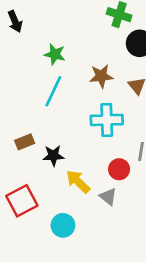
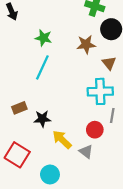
brown star: (101, 76) -> (86, 44), moved
cyan cross: (107, 120) -> (100, 91), moved
red square: (22, 201) -> (17, 155), turned -30

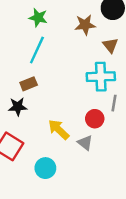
brown rectangle: (19, 108) -> (29, 84), moved
black star: (42, 119) -> (18, 107), moved

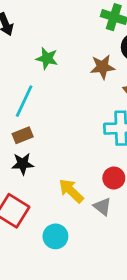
cyan line: (37, 50) -> (24, 101), moved
brown rectangle: (29, 84) -> (23, 135), moved

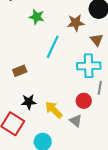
cyan line: (24, 101) -> (53, 47), moved
black star: (23, 164) -> (29, 102), moved

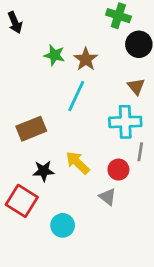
brown star: (76, 23) -> (86, 59), moved, turned -30
brown rectangle: (20, 71) -> (31, 129), size x1.5
yellow arrow: (54, 110) -> (78, 163), moved

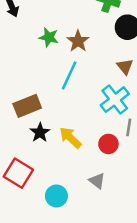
cyan cross: (125, 122) -> (115, 100), turned -36
black star: (44, 171) -> (40, 133), moved, turned -30
gray triangle: (108, 197) -> (97, 181), moved

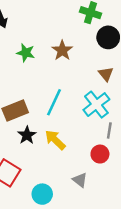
green star: (49, 37) -> (26, 53), moved
cyan line: (69, 75) -> (54, 102), moved
red circle: (108, 144) -> (100, 154), moved

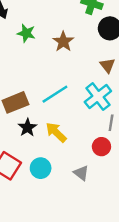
green star: (26, 53) -> (26, 33), moved
cyan line: (54, 102) -> (55, 94), turned 32
cyan circle: (42, 194) -> (41, 168), moved

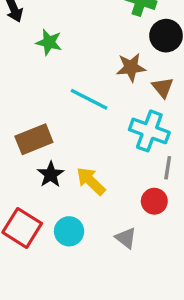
brown star: (63, 42) -> (131, 67), moved, turned 30
cyan line: (55, 94) -> (89, 99), moved, turned 60
cyan cross: (98, 96) -> (149, 131), turned -32

